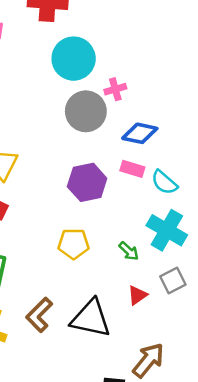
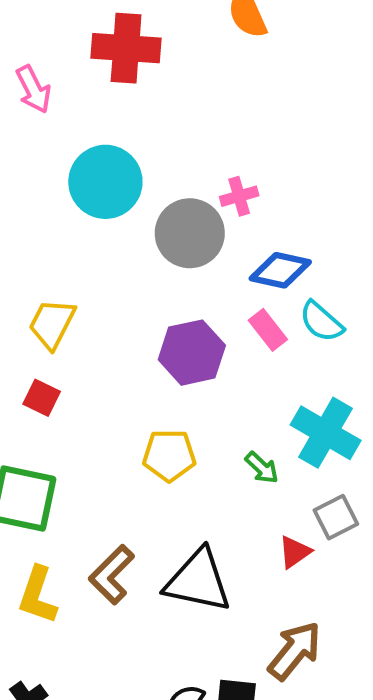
cyan circle: (74, 59) -> (105, 182), moved
pink rectangle: (132, 169) -> (268, 330), turned 35
cyan semicircle: (164, 182) -> (321, 322), moved
red triangle: (137, 295) -> (295, 552), moved

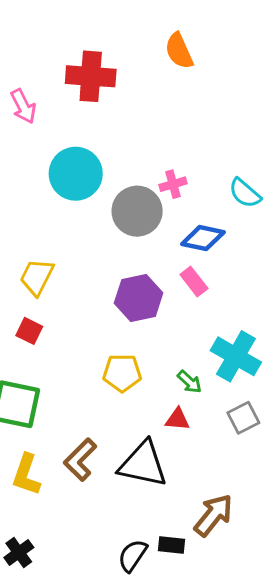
cyan semicircle: (321, 322) -> (245, 193), moved
red triangle: (295, 552) -> (177, 419), moved, turned 40

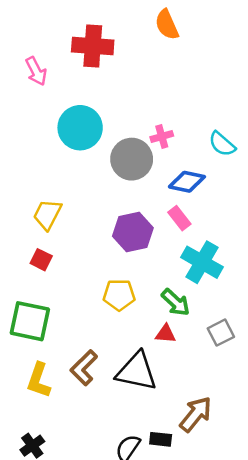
cyan cross: (236, 356) -> (202, 262), moved
green arrow: (189, 382) -> (176, 302), size x1.4

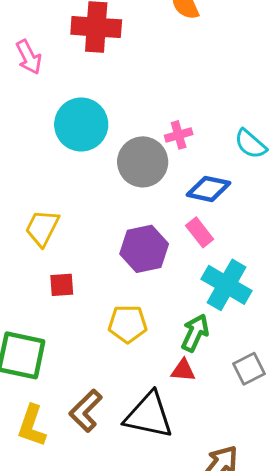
red square: (41, 260) -> (62, 285), moved, turned -30
green arrow: (176, 302) -> (195, 333), turned -108

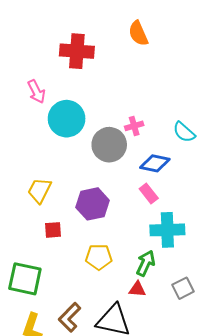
pink arrow: (29, 57) -> (36, 92), moved
purple hexagon: (144, 249) -> (93, 204), moved
cyan cross: (227, 285) -> (167, 230), turned -32

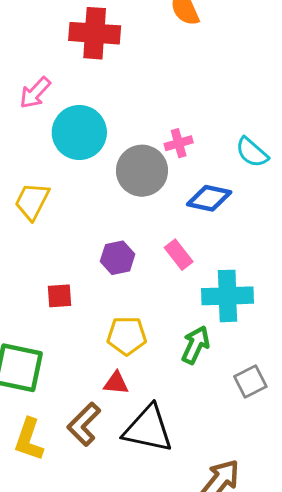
pink arrow: (36, 92) -> (35, 93), turned 70
yellow trapezoid: (40, 190) -> (32, 201), moved
pink rectangle: (149, 194) -> (179, 255), moved
purple hexagon: (93, 204) -> (118, 258), size x0.7
red triangle: (137, 289) -> (116, 383), moved

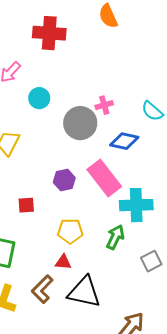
cyan circle: (79, 132) -> (39, 98), size x0.6
pink rectangle: (179, 255) -> (104, 178), size x1.8

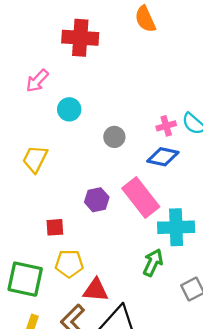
pink cross: (104, 105) -> (166, 126), moved
gray circle: (80, 123) -> (114, 137), size x0.6
yellow pentagon: (70, 231) -> (69, 264), moved
red triangle: (63, 262) -> (96, 290), size x1.4

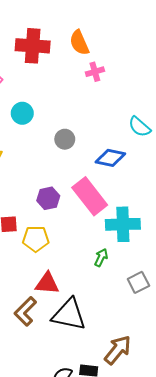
orange semicircle: (145, 19) -> (79, 43), moved
pink cross: (166, 126) -> (95, 72), moved
green arrow: (153, 263) -> (101, 257), size x0.7
yellow pentagon: (69, 264) -> (36, 239), moved

